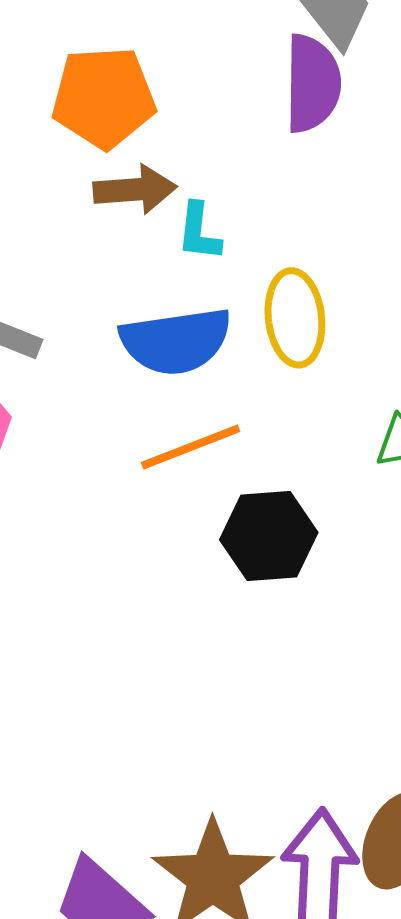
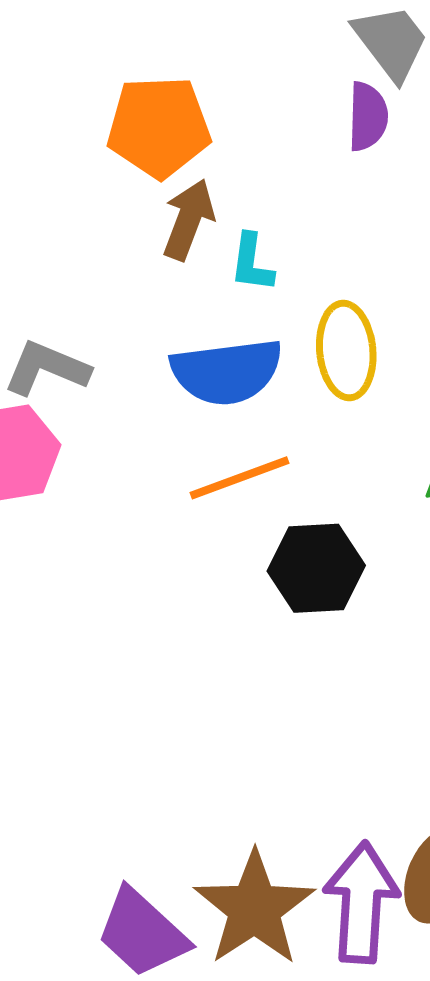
purple semicircle: (312, 84) -> (368, 117), size x0.7
brown arrow: (135, 190) -> (188, 220), turned -66

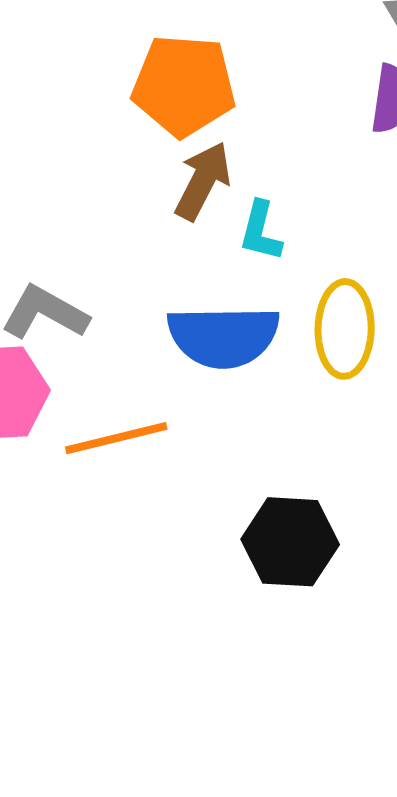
orange line: (240, 478) -> (116, 438), moved

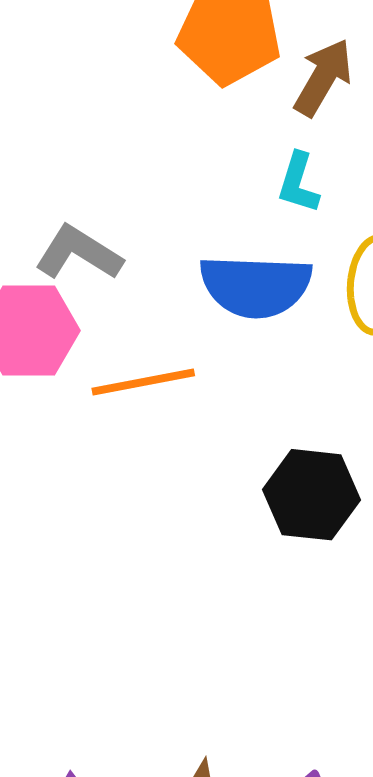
brown arrow: (203, 181) -> (323, 77), moved

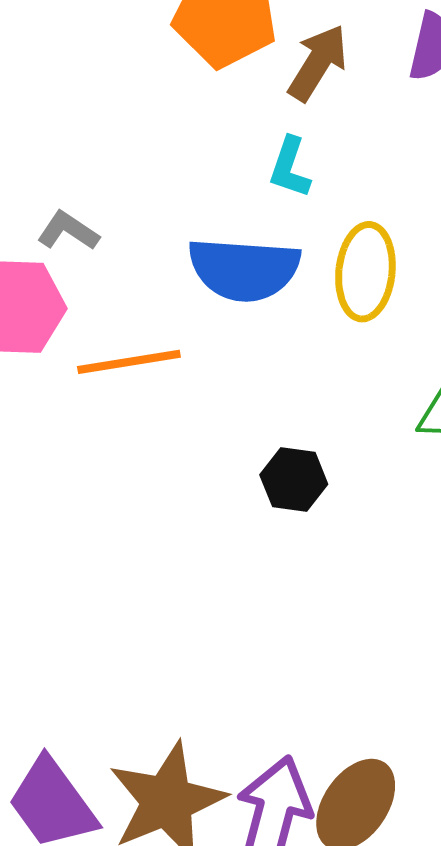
gray L-shape: (79, 253) -> (68, 231), size x0.7
black hexagon: (312, 495) -> (294, 479), size x0.7

